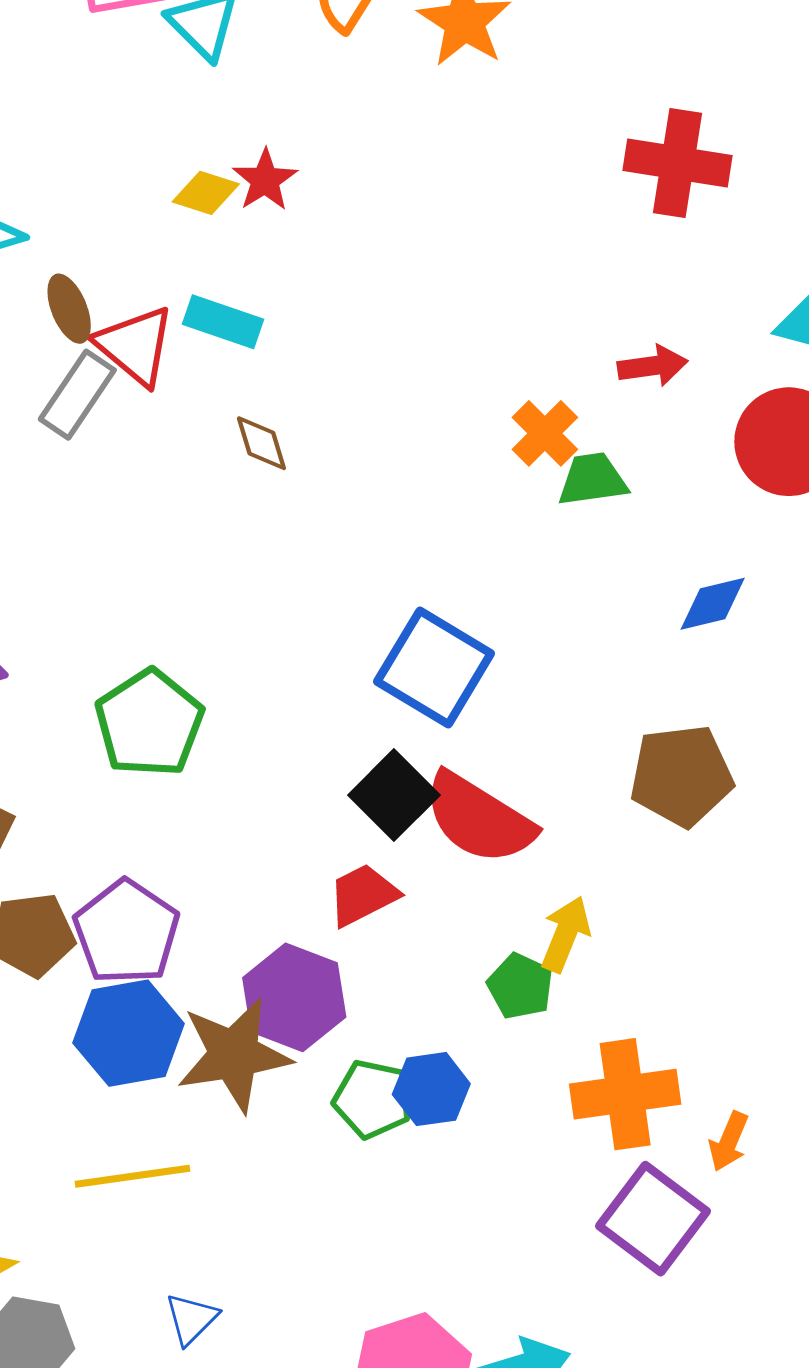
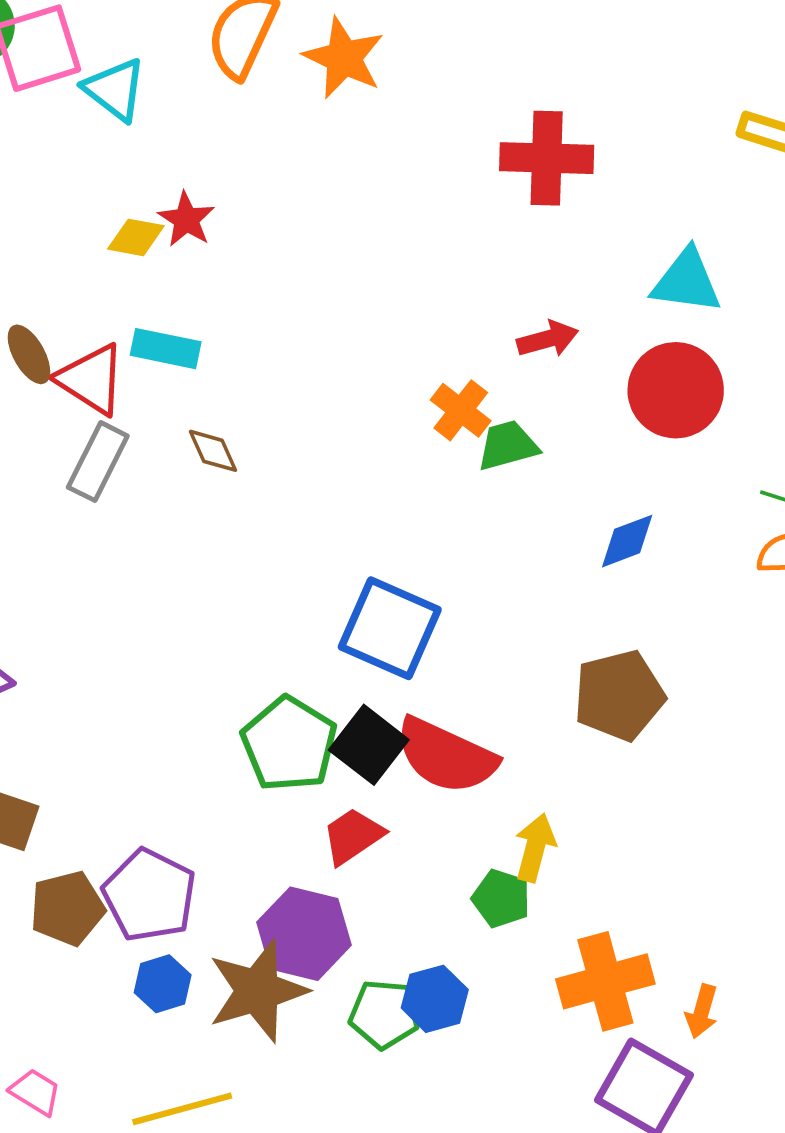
gray rectangle: (77, 395) -> (98, 462), moved
green pentagon: (149, 723) -> (289, 744), moved
blue hexagon: (129, 1033) -> (163, 984), size x0.6

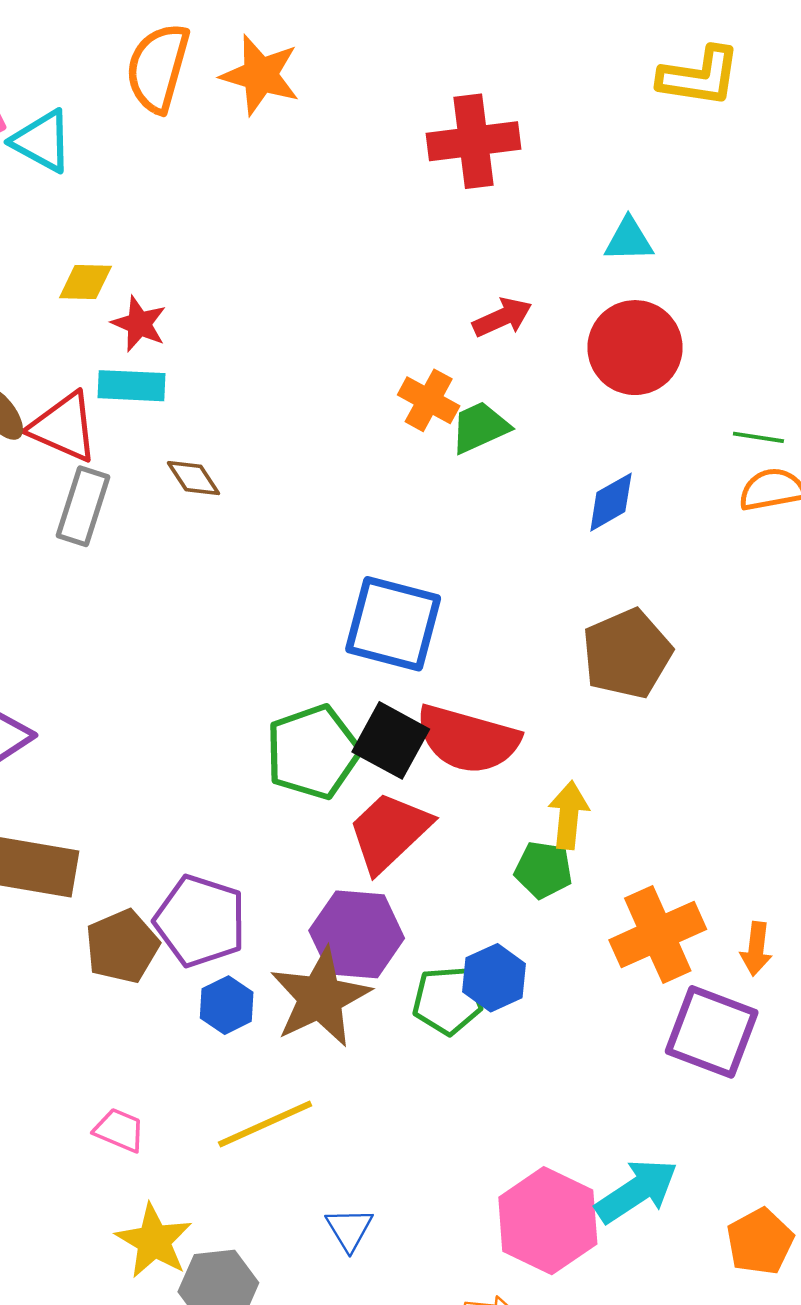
red star: (186, 219) -> (139, 324), moved
cyan triangle: (686, 281) -> (629, 240), size x0.7
green pentagon: (289, 744) -> (313, 752), turned 30
red trapezoid: (353, 836) -> (389, 832), size x1.4

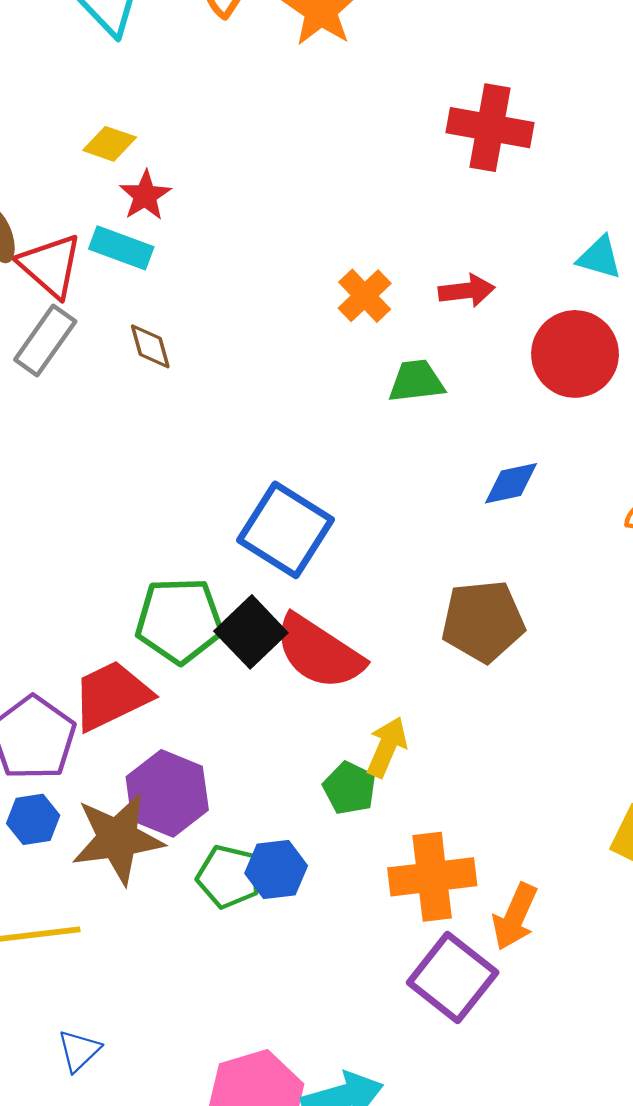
orange cross: (429, 400) -> (365, 296), moved
red trapezoid: (389, 832) -> (111, 696), moved
orange arrow: (756, 949) -> (515, 917), size x1.4

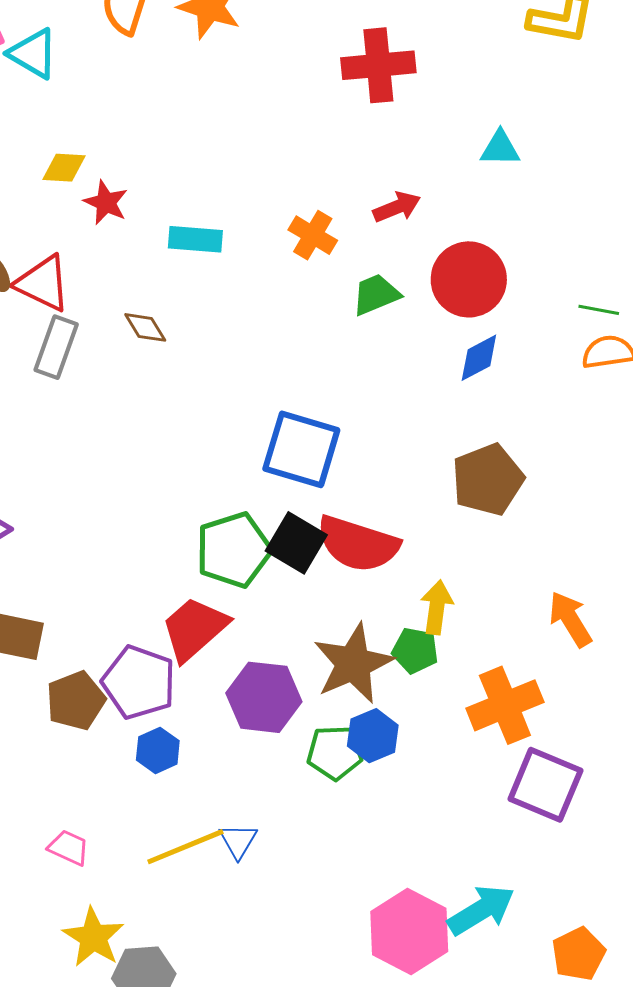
cyan rectangle: (121, 248) -> (195, 239), moved
red circle: (575, 354) -> (469, 279), moved
brown star: (118, 839) -> (353, 664), moved
orange arrow: (515, 917) -> (570, 619), moved, turned 140
blue triangle: (79, 1051) -> (238, 841), moved

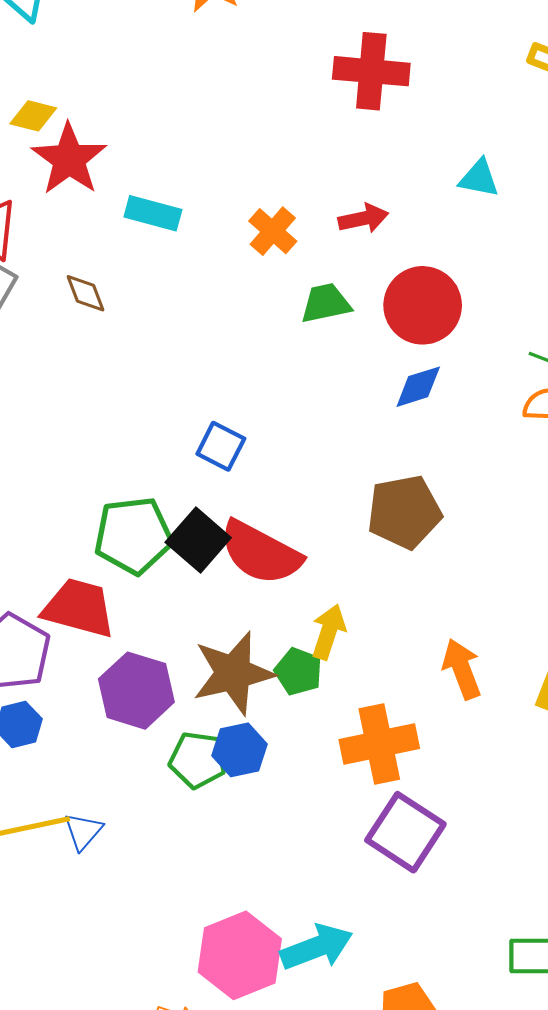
red star: (106, 203) -> (69, 159), size x1.6
blue square: (301, 449) -> (221, 446), size x0.6
red trapezoid: (194, 629) -> (79, 608), turned 46

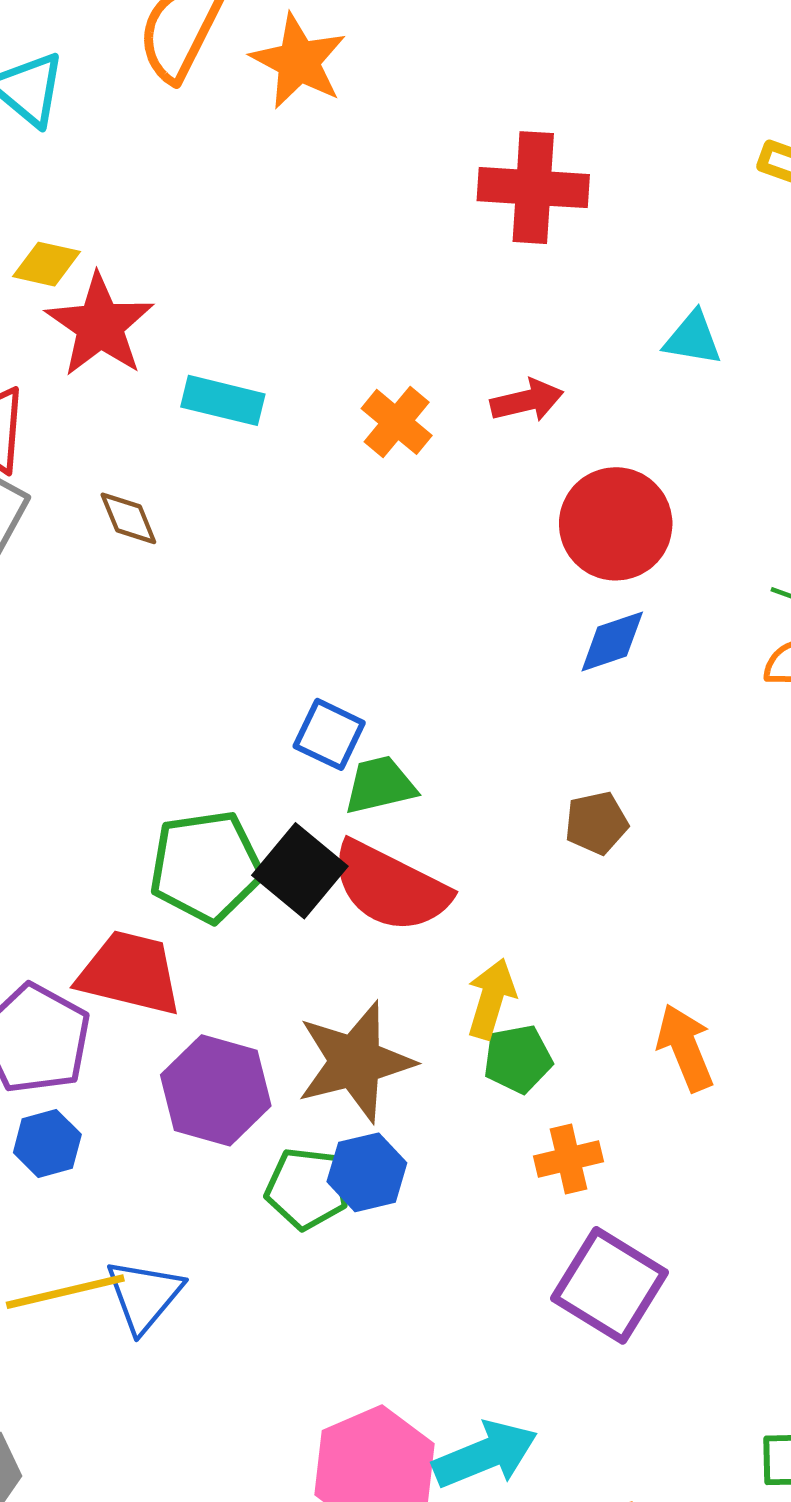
green trapezoid: (326, 303) -> (380, 785), moved
brown pentagon: (404, 512) -> (596, 823), size x0.6
green pentagon: (298, 671) -> (518, 1059), moved, turned -30
orange cross: (379, 744) -> (569, 1159), size x0.6
blue triangle: (83, 831) -> (144, 1295), size x1.4

